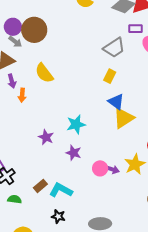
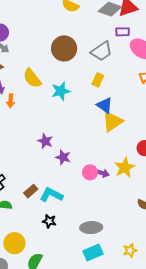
brown circle: (34, 30) -> (64, 48), moved
cyan star: (76, 124) -> (61, 91), moved
purple star: (46, 137) -> (45, 141), moved

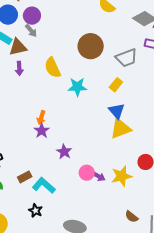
orange arrow: (11, 101) -> (41, 118), moved
purple star: (45, 141) -> (42, 131), moved

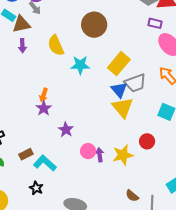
gray trapezoid: (126, 58) -> (135, 83), moved
yellow rectangle: (116, 85) -> (119, 64), size x1.6
yellow triangle: (120, 129) -> (123, 108), turned -50
purple arrow: (98, 176) -> (100, 155), turned -128

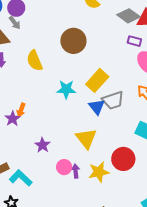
cyan star: (80, 65) -> (66, 89), moved
purple star: (44, 108) -> (12, 119), moved
yellow triangle: (123, 108) -> (86, 138), moved
red circle: (147, 141) -> (123, 159), size x1.5

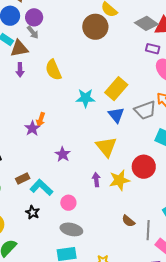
brown circle: (73, 41) -> (95, 27), moved
gray trapezoid: (113, 100) -> (145, 110), moved
pink circle: (64, 167) -> (68, 203), moved

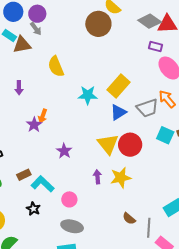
purple arrow: (20, 70) -> (19, 88), moved
blue triangle: (116, 115) -> (118, 112), turned 36
red circle: (144, 167) -> (130, 145), moved

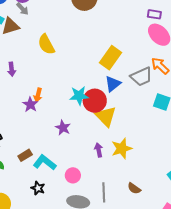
purple rectangle: (156, 46) -> (154, 14), moved
cyan star: (88, 95) -> (79, 96), moved
red circle: (130, 145) -> (95, 101), moved
gray line: (149, 228) -> (104, 192), moved

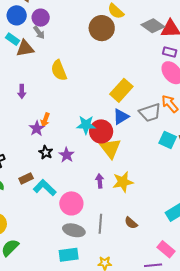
pink circle: (73, 175) -> (71, 203), size x1.5
black star: (38, 188) -> (46, 152), moved

